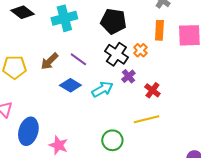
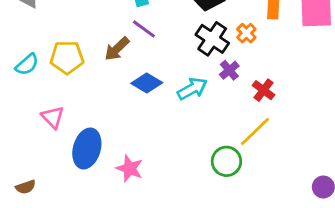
purple line: (78, 59) -> (144, 29), moved
yellow line: (146, 119) -> (255, 131), turned -30
green circle: (112, 140) -> (226, 161), moved

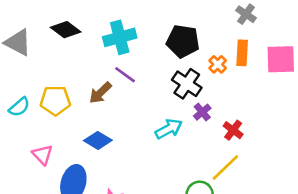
orange cross: (246, 33) -> (218, 64), moved
blue diamond: (147, 83) -> (98, 140), moved

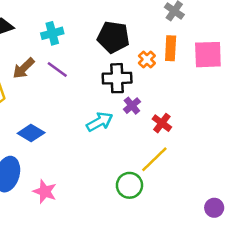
cyan cross: (120, 37) -> (52, 33), size x0.7
black cross: (187, 84) -> (117, 78), turned -36
brown arrow: (100, 93) -> (24, 68), moved

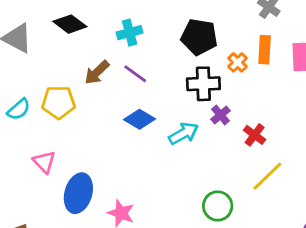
blue diamond: (31, 133) -> (139, 119), moved
yellow line: (154, 159) -> (267, 176), moved

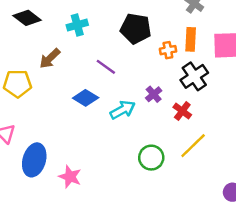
orange cross: (238, 62) -> (168, 50), turned 35
purple line: (135, 74) -> (106, 67), moved
black cross: (203, 84) -> (194, 76), moved, turned -32
green circle: (218, 206) -> (151, 158), moved

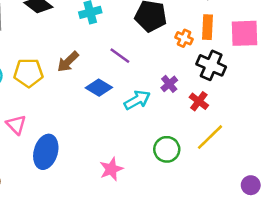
orange cross: (168, 50) -> (184, 38), turned 35
brown arrow: (50, 58) -> (68, 62), moved
black cross: (194, 76) -> (211, 65), turned -32
pink star: (70, 177) -> (111, 169), moved, turned 30

